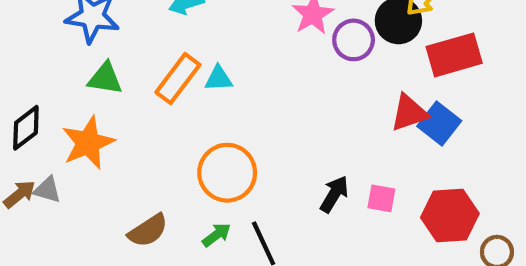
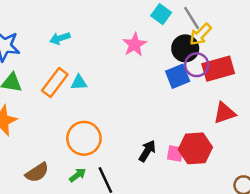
purple circle: (354, 40) -> (197, 65), moved
red triangle: (409, 113) -> (224, 113), moved
blue square: (439, 123) -> (178, 76), moved, turned 30
red hexagon: (450, 216) -> (195, 148), moved

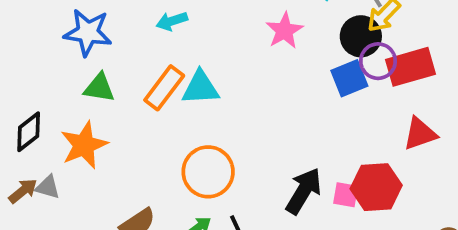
cyan triangle: (79, 83) -> (200, 88), size x1.5
black arrow: (147, 151) -> (304, 191), size x1.4

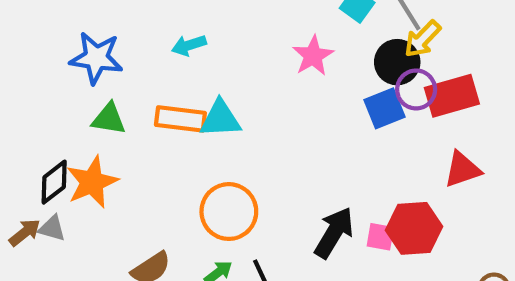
orange rectangle: (164, 88) -> (180, 119), turned 60
black diamond: (29, 132) -> (54, 182), moved

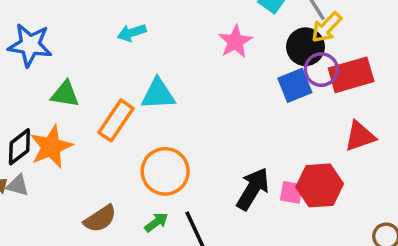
blue star: (96, 58) -> (30, 45), moved
orange rectangle: (180, 119) -> (116, 120), moved, turned -63

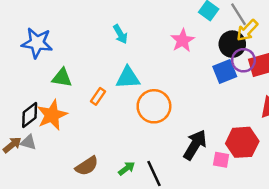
cyan arrow: (132, 33) -> (120, 34), moved, turned -102
orange rectangle: (116, 120) -> (98, 96), size x0.6
orange circle: (165, 171) -> (154, 106), moved
pink square: (291, 192) -> (221, 160), moved

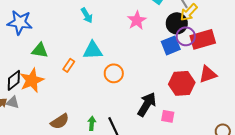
orange circle: (154, 106) -> (114, 73), size x0.7
red hexagon: (242, 142) -> (182, 83), moved
green arrow: (127, 168) -> (92, 123), turned -48

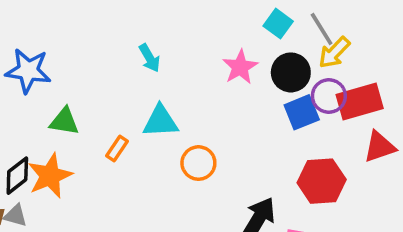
black circle: (177, 23) -> (291, 72), moved
red triangle: (208, 74) -> (380, 147), moved

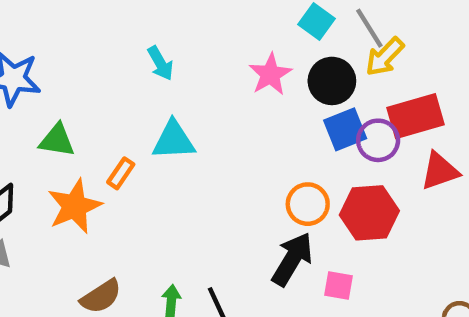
purple circle: (329, 96) -> (378, 140), moved
orange circle: (198, 163) -> (308, 204), moved
orange star: (50, 176) -> (75, 206), moved

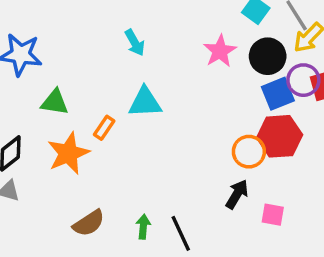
purple circle: (378, 140) -> (303, 80), moved
red hexagon: (369, 213) -> (280, 136), moved
black arrow: (292, 259) -> (237, 194), size x0.7

